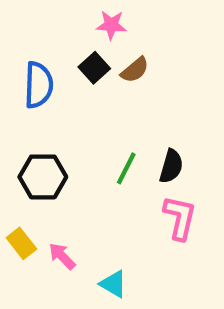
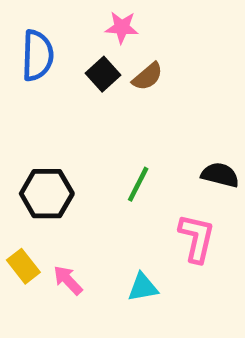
blue semicircle: (39, 85) -> (37, 55), moved
black semicircle: (171, 166) -> (220, 175), moved, turned -92
cyan triangle: (113, 284) -> (143, 287), moved, turned -40

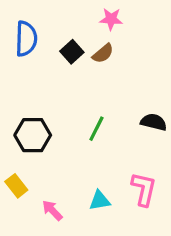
pink star: (122, 27) -> (111, 19), moved
pink L-shape: (197, 238) -> (144, 189), moved
pink arrow: (68, 280) -> (52, 210), moved

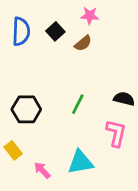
black square: (72, 52) -> (55, 31), moved
pink L-shape: (144, 189) -> (116, 133), moved
cyan triangle: (100, 201) -> (80, 162), size x1.5

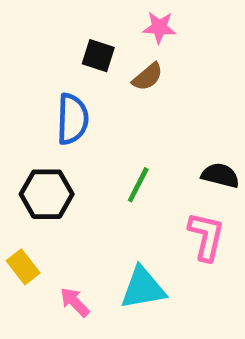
blue semicircle: (21, 31) -> (72, 119), moved
black square: (55, 31) -> (98, 56), turned -30

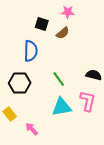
green line: (138, 185) -> (59, 79), turned -63
cyan triangle: (143, 288) -> (62, 107), moved

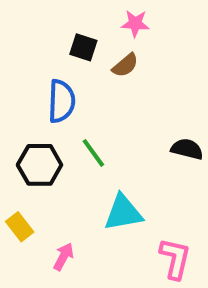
green line: (59, 79) -> (93, 153), moved
pink L-shape: (88, 101) -> (175, 259), moved
pink arrow: (32, 129) -> (63, 257), turned 72

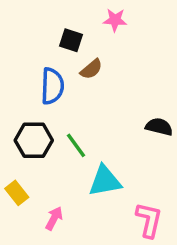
brown semicircle: (125, 65) -> (91, 69), moved
green line: (93, 153) -> (76, 145), moved

